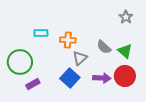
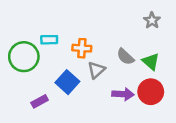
green circle: (20, 62) -> (24, 57), moved
blue square: (70, 78) -> (67, 82), moved

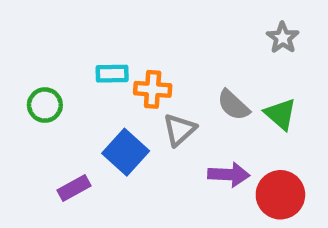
cyan rectangle: (49, 40) -> (112, 74), moved
green circle: (24, 57) -> (45, 105), size x0.6
red circle: (151, 92) -> (280, 195), moved

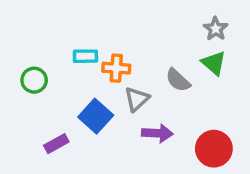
green triangle: (280, 114) -> (214, 63), moved
purple arrow: (229, 175) -> (157, 133), moved

